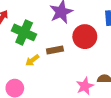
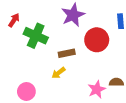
yellow arrow: (32, 60) -> (58, 73), moved

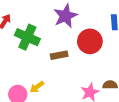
yellow arrow: (58, 73) -> (37, 87), moved

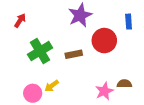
green cross: (27, 37) -> (40, 51), moved, turned 35

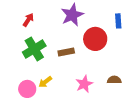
red arrow: (20, 21) -> (28, 20), moved
pink star: (104, 91) -> (84, 84), moved

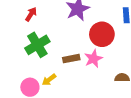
brown rectangle: (66, 52) -> (71, 59), moved
pink star: (84, 84) -> (93, 59), moved

